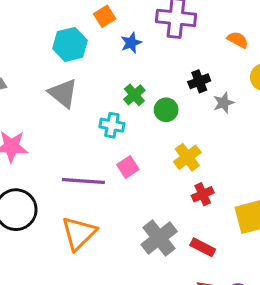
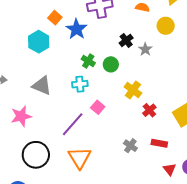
blue star: (131, 43) -> (76, 29), size x1.5
gray triangle: (63, 93) -> (42, 86), moved
purple line: (83, 181) -> (73, 124), turned -36
gray cross: (159, 238) -> (130, 146), size x0.6

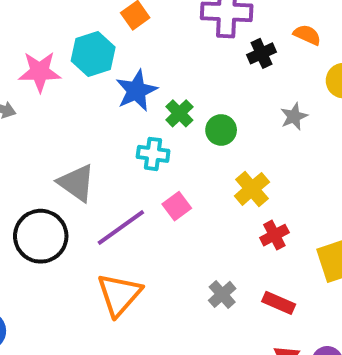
blue star: (76, 29) -> (136, 91), moved
black cross: (126, 40) -> (261, 53), moved
gray triangle: (42, 86) -> (76, 183), moved
pink star: (21, 116) -> (40, 72), moved
black circle: (36, 155) -> (41, 236), moved

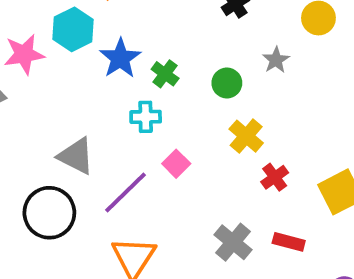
green circle: (221, 130) -> (227, 83), moved
gray cross: (222, 294) -> (233, 242), size x1.4

